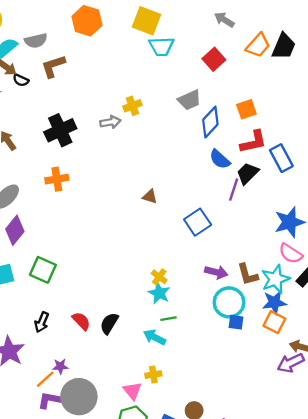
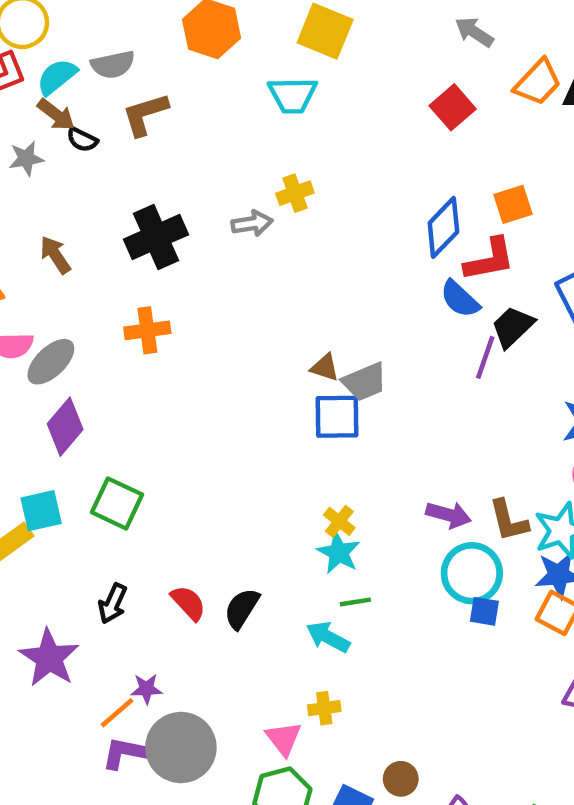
cyan trapezoid: (162, 46) -> (293, 95), moved
gray trapezoid: (189, 100) -> (364, 382), moved
red L-shape: (253, 142) -> (490, 260), moved
blue square: (198, 222) -> (337, 417), moved, turned 32

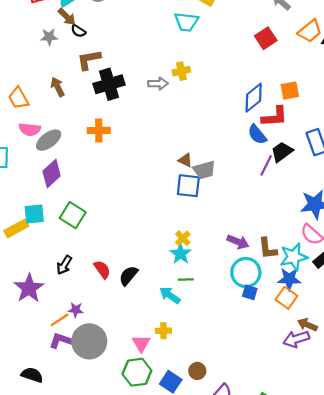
brown L-shape: (145, 114) -> (89, 60), moved

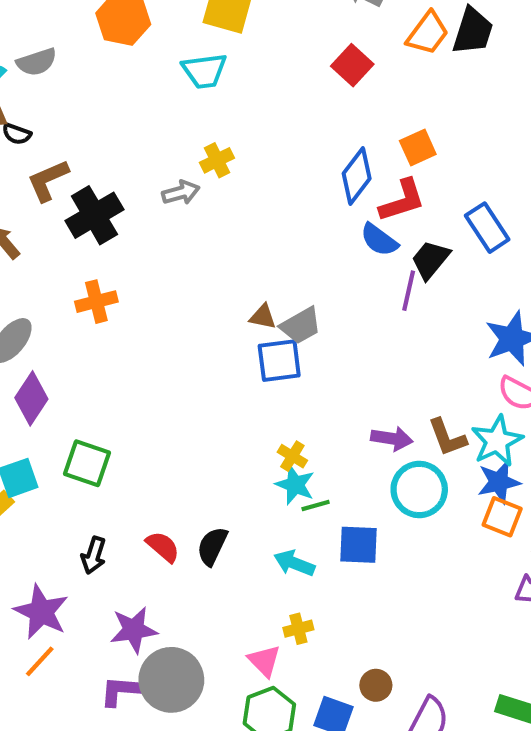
green line: (186, 280) -> (316, 505), moved
blue square: (250, 292) -> (358, 545), moved, size x1.5
purple star: (76, 310) -> (134, 630), size x1.6
orange line: (59, 320) -> (40, 661), moved

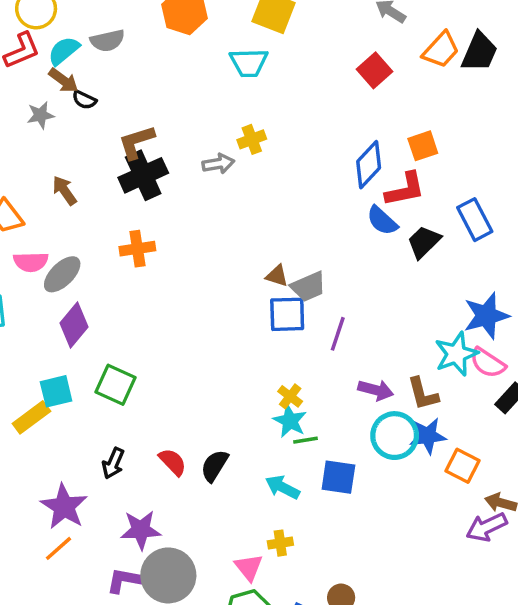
brown L-shape: (48, 180) -> (136, 142), moved
purple line: (409, 291) -> (338, 334), moved
cyan star: (497, 441) -> (456, 354), moved
blue star: (499, 482) -> (428, 436), moved

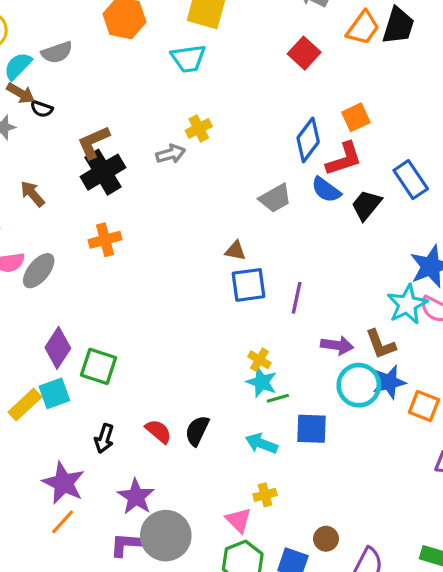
gray trapezoid: (308, 286) -> (275, 198), moved
purple diamond: (74, 325) -> (58, 348), moved
cyan square: (56, 391) -> (54, 393), moved
purple star: (141, 530) -> (136, 497), turned -30

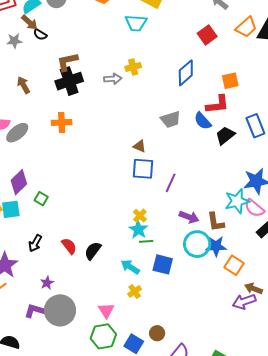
blue diamond: (308, 140) -> (186, 73), moved
green square: (98, 366) -> (41, 199), size x0.6
yellow cross: (265, 495) -> (135, 291), moved, turned -32
purple star: (136, 497) -> (47, 283), size x0.6

